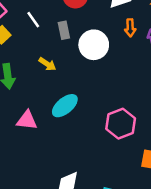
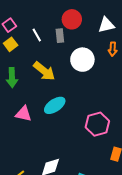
gray rectangle: (64, 30) -> (60, 36), moved
yellow arrow: (47, 64) -> (44, 71), size x1.6

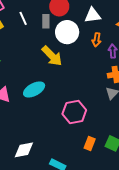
white circle: (82, 60) -> (67, 32), moved
yellow arrow: (44, 71) -> (52, 56), moved

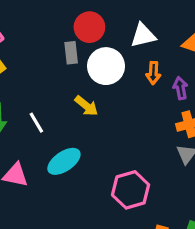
white line: (23, 18) -> (36, 123), moved
yellow arrow: (52, 56) -> (86, 106), size x0.7

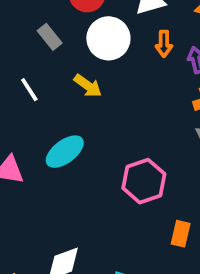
gray rectangle: (71, 53) -> (50, 37), moved, turned -30
white line: (36, 123) -> (29, 90), moved

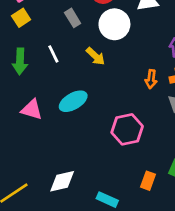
orange arrow: (164, 44) -> (151, 79), moved
orange rectangle: (181, 234) -> (148, 181), moved

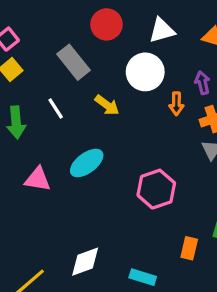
gray rectangle: (73, 18) -> (73, 62), size x1.5
white circle: (114, 24) -> (145, 72), moved
orange arrow: (151, 79) -> (176, 104), moved

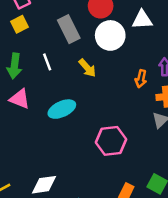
white circle: (145, 72) -> (110, 35), moved
pink triangle: (38, 179) -> (20, 99), moved

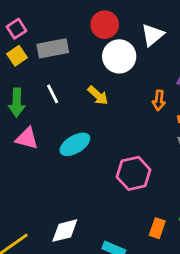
white triangle: (142, 20) -> (153, 35), turned -30
gray rectangle: (69, 29) -> (53, 48), moved, turned -68

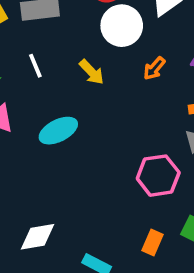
orange arrow: (159, 100) -> (154, 68), moved, turned 30
pink hexagon: (134, 173) -> (158, 176), moved

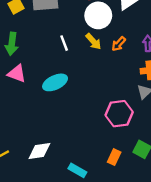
white line: (35, 66) -> (64, 43), moved
yellow arrow: (92, 72) -> (93, 41), moved

